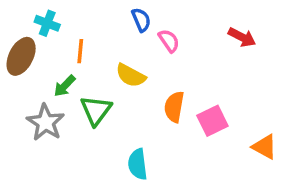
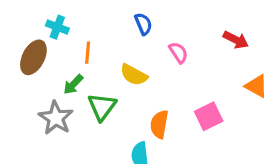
pink semicircle: (169, 41) -> (178, 53), moved
orange semicircle: (174, 107) -> (159, 124), moved
orange triangle: (265, 147) -> (256, 86), moved

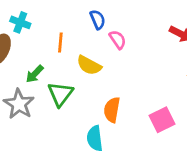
orange line: (88, 53) -> (60, 42), moved
pink semicircle: (178, 53) -> (118, 40), moved
pink square: (209, 116) -> (162, 120), moved

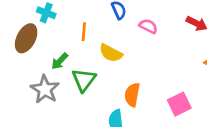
pink semicircle: (118, 40) -> (148, 26), moved, turned -30

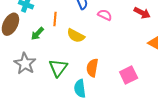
green arrow: (60, 61) -> (37, 34), moved
green triangle: (84, 80) -> (58, 68), moved

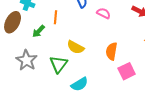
yellow semicircle: (76, 36) -> (76, 47), moved
orange semicircle: (92, 68) -> (112, 51), moved
cyan semicircle: (80, 88) -> (80, 84), turned -114

